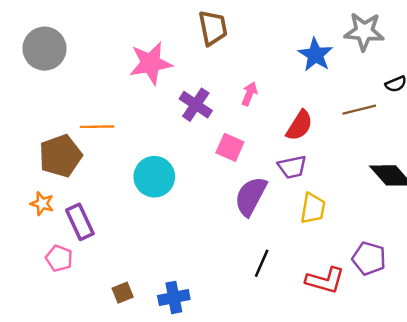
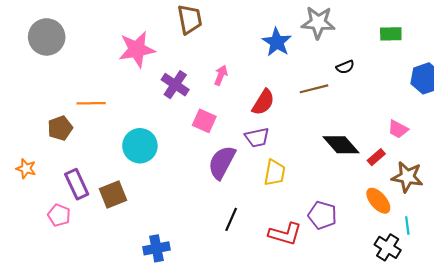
brown pentagon: (60, 156) -> (60, 128), size x0.7
orange star: (42, 204) -> (26, 169), moved
brown square: (123, 293) -> (113, 194), moved, size x1.5

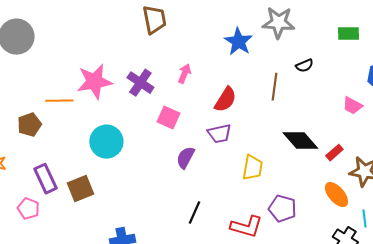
pink star: (137, 49) -> (94, 82), moved
brown line: (314, 89) -> (274, 87), turned -68
pink trapezoid: (398, 129) -> (352, 106), moved
purple semicircle: (222, 162) -> (185, 158), size x0.7
yellow trapezoid: (275, 173) -> (252, 168), moved

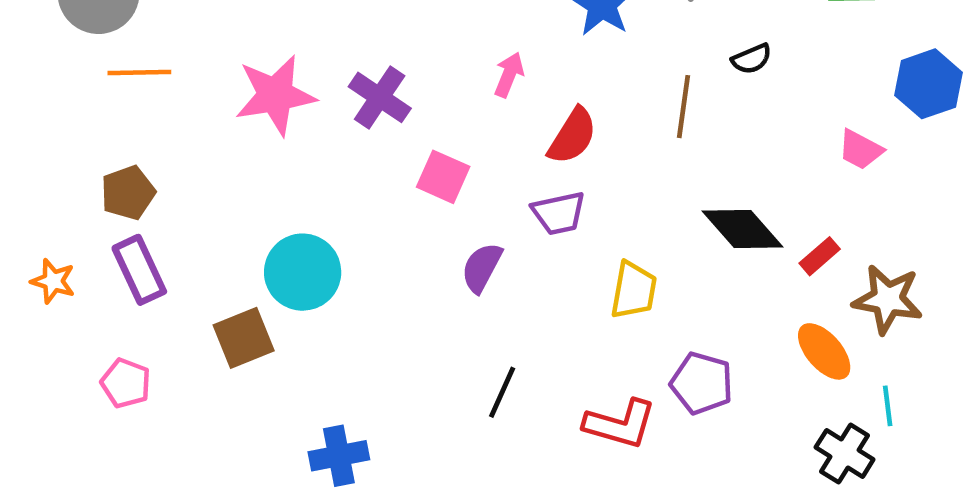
pink arrow: (184, 74) -> (509, 75), moved
orange line: (59, 101) -> (139, 73), moved
cyan circle: (106, 142) -> (303, 272), moved
purple rectangle: (45, 179) -> (139, 270), moved

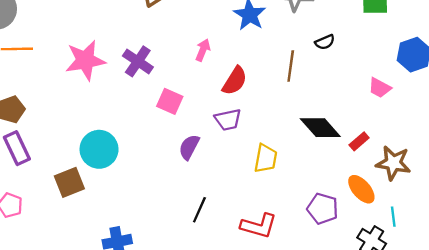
purple pentagon: (702, 383) -> (323, 209), moved

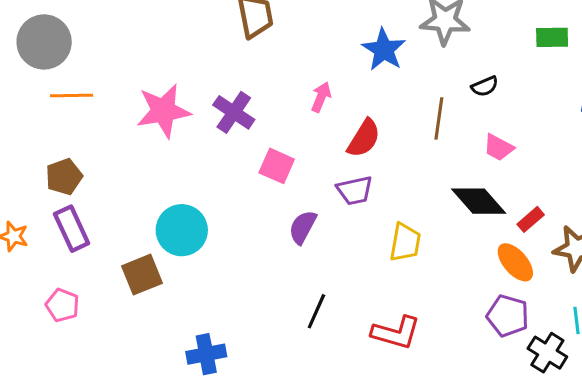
pink trapezoid: (380, 88) -> (499, 148), moved
orange ellipse: (361, 189) -> (515, 262), moved
purple pentagon: (323, 209) -> (508, 316), moved

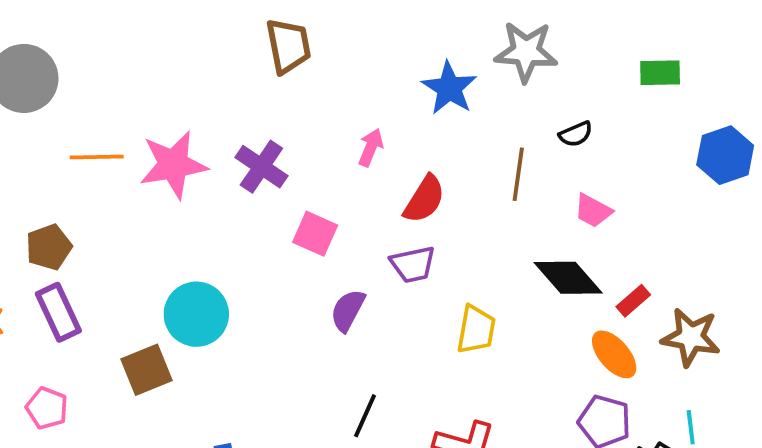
orange line: (72, 96) -> (97, 157), moved

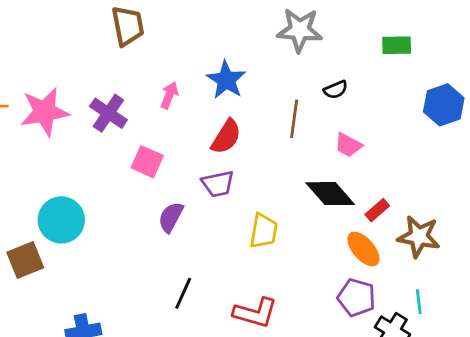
blue star: (449, 88) -> (226, 80), moved
pink arrow: (371, 147) -> (169, 95), moved

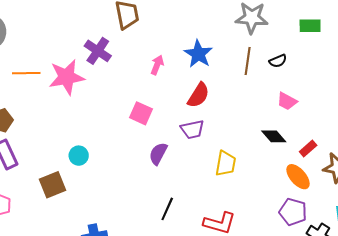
green rectangle: (397, 45) -> (310, 26), moved
purple cross: (108, 113) -> (98, 51), moved
brown line: (294, 119) -> (248, 61), moved
black diamond: (330, 194) -> (274, 136), size x0.7
cyan circle: (61, 220) -> (79, 156), size x0.6

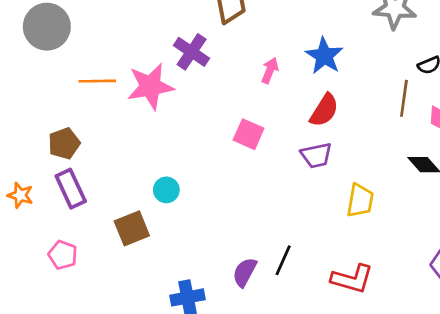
brown line: (248, 61) -> (404, 98), moved
purple semicircle: (158, 154) -> (245, 272), moved

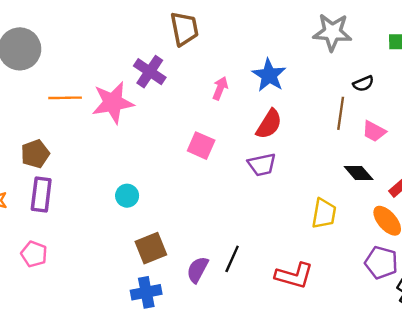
purple rectangle: (71, 189) -> (41, 194), turned 32
yellow trapezoid: (360, 201) -> (324, 214), moved
brown square: (132, 228) -> (151, 248), moved

